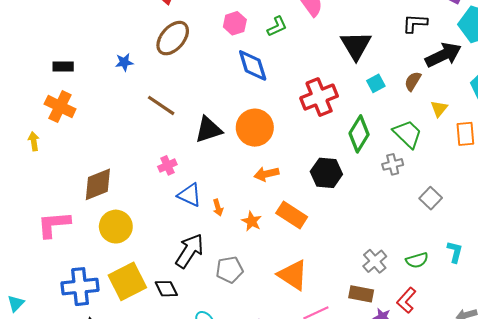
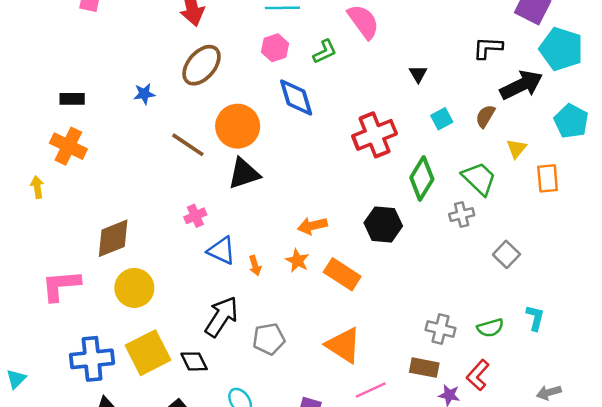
black triangle: (356, 45) -> (418, 74), size x0.5
orange circle: (255, 128) -> (238, 126), moved
orange star: (252, 221) -> (297, 261), moved
gray cross: (375, 261) -> (441, 329), turned -35

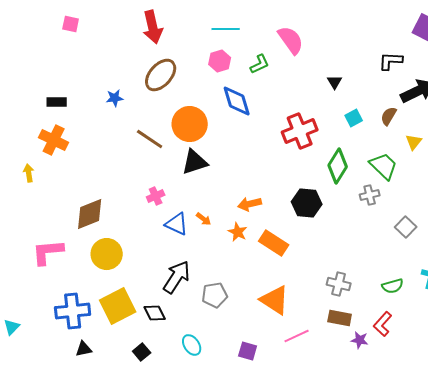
orange arrow: (255, 266) -> (204, 219), moved, turned -35
gray cross: (441, 329) -> (339, 284), moved

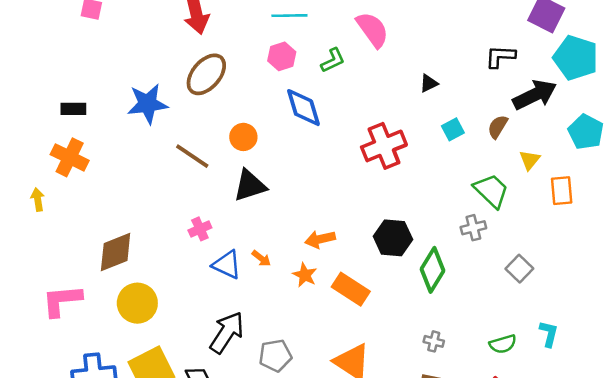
black triangle: (335, 82) -> (429, 83), turned 35
blue star: (115, 98) -> (148, 104), size x1.8
orange circle: (190, 124) -> (243, 137), size x0.6
green diamond: (338, 166) -> (433, 270), moved
gray cross: (339, 284) -> (434, 341), size x0.7

